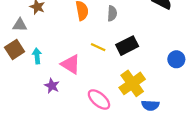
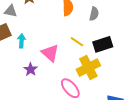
yellow cross: (132, 83) -> (88, 68), moved

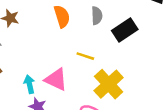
cyan arrow: (21, 41) -> (29, 84), moved
black rectangle: (103, 44) -> (125, 30), moved

